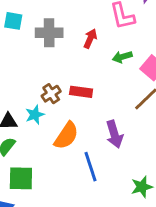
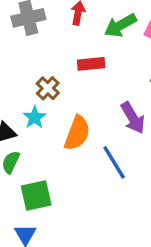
green arrow: (122, 57) -> (120, 25), size x1.4
red rectangle: (81, 92) -> (91, 64), moved

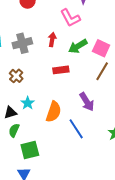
brown cross: (48, 88) -> (16, 76), moved

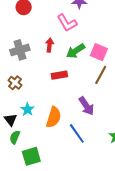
black triangle: (10, 113) -> (11, 120), turned -48

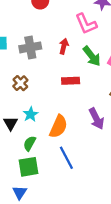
green arrow: (75, 51) -> (92, 56), turned -102
blue line: (77, 133) -> (66, 158), moved
green semicircle: (15, 137) -> (30, 143), moved

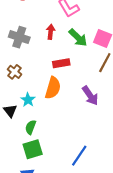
gray cross: (30, 47) -> (19, 37), turned 36
orange semicircle: (58, 127) -> (53, 88), moved
blue line: (66, 158) -> (79, 156), moved, turned 70

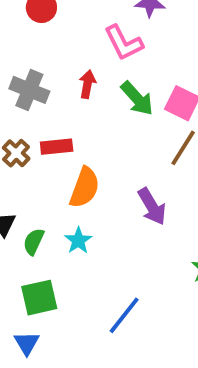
red rectangle: (61, 63) -> (57, 147), moved
cyan star: (28, 100) -> (78, 241), moved
green semicircle: (31, 127) -> (34, 242), moved

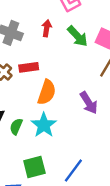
cyan star: (78, 241) -> (44, 125), size x1.5
green square: (39, 298) -> (34, 167), moved

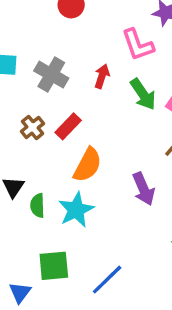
red rectangle: (29, 67) -> (68, 126), turned -48
green semicircle: (16, 126) -> (37, 206), turned -35

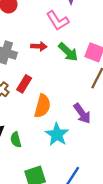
red arrow: (102, 76) -> (39, 46), turned 88
cyan star: (76, 210) -> (57, 134), moved

